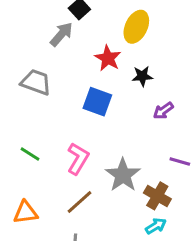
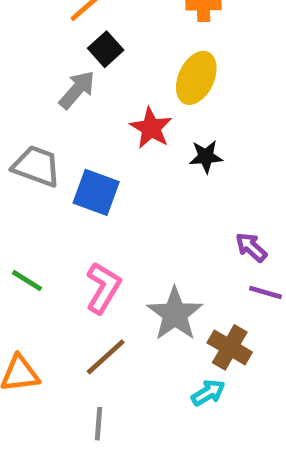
blue square: (97, 102) -> (96, 192), moved
purple arrow: (163, 111) -> (251, 247), moved, turned 78
cyan arrow: (156, 226) -> (208, 393), moved

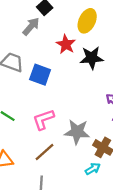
black star: (206, 157) -> (92, 58), size x1.5
pink L-shape: (103, 288) -> (43, 119), turned -140
gray star: (175, 314) -> (77, 132), turned -30

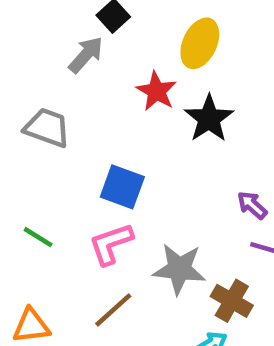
black star: (92, 58) -> (209, 119), turned -30
blue square: (40, 75) -> (122, 187), moved

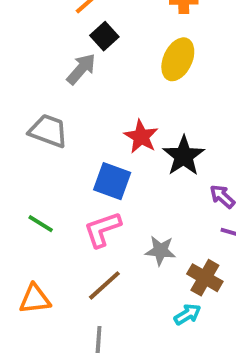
red star: (157, 91) -> (141, 137), moved
black star: (209, 119) -> (184, 156), moved
gray star: (179, 269) -> (160, 251), size x0.7

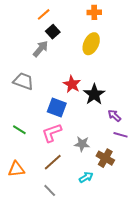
cyan arrow: (187, 314) -> (86, 177), moved
gray line: (99, 340) -> (50, 190), turned -48

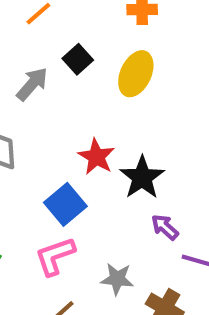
black square: (53, 32) -> (78, 59), moved
blue square: (57, 107) -> (65, 204), turned 30
purple arrow: (114, 116) -> (165, 227), moved

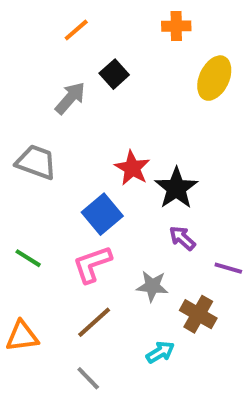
yellow ellipse: (136, 74) -> (214, 78), moved
purple arrow: (165, 227) -> (182, 238), moved

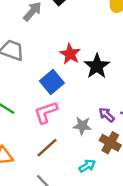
purple arrow: (182, 238) -> (107, 115), moved

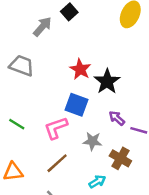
blue square: (52, 82) -> (77, 105), moved, turned -30
purple arrow: (107, 115) -> (117, 118), moved

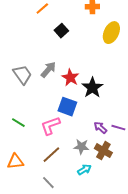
gray arrow: (42, 27) -> (48, 70), moved
gray trapezoid: (22, 66) -> (22, 75), turned 35
purple arrow: (117, 118) -> (100, 128), moved
gray star: (92, 141) -> (81, 147), moved

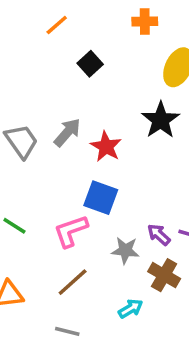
black star: (92, 88) -> (161, 120), moved
gray star: (81, 147) -> (125, 250), moved
gray line: (48, 183) -> (67, 331), turned -32

